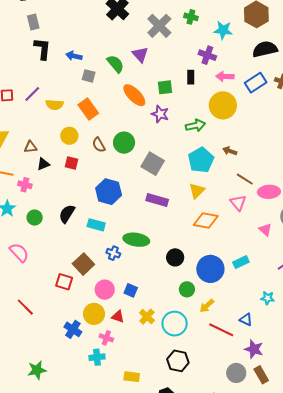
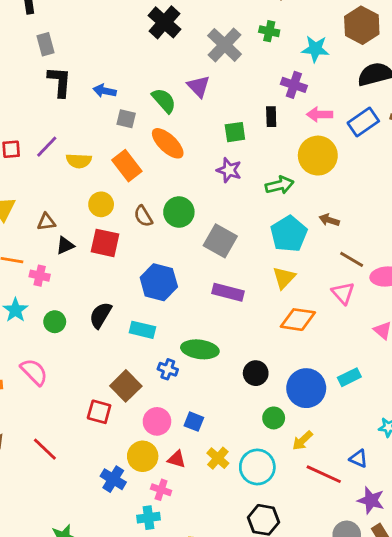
orange ellipse: (134, 95) -> (168, 143), moved
red square: (71, 163) -> (105, 243), size x1.5

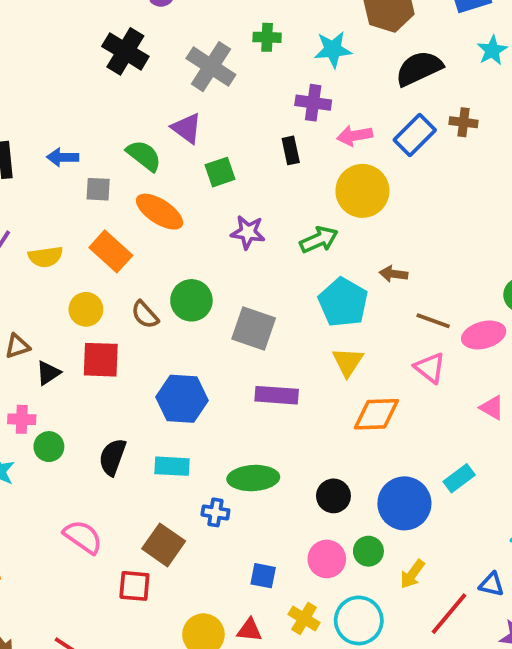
green square: (235, 132) -> (220, 172), moved
green circle: (55, 322) -> (49, 447), moved
pink semicircle: (34, 372) -> (83, 537), moved
pink circle: (157, 421) -> (327, 559), moved
red line: (324, 474) -> (449, 614), turned -64

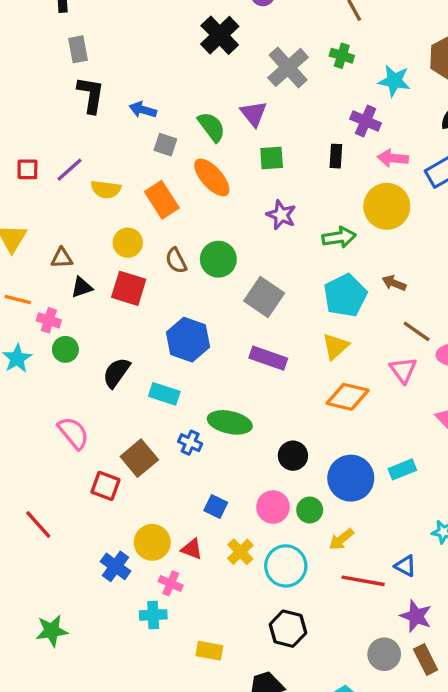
red line: (449, 614) -> (363, 581), turned 45

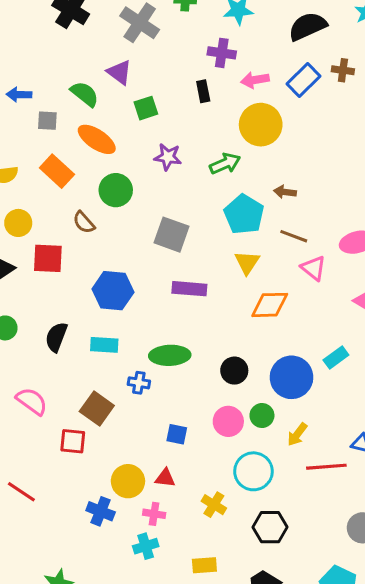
yellow circle: (128, 243) -> (18, 223), moved
green circle: (218, 259) -> (116, 190), moved
brown line: (417, 331) -> (294, 236), moved
yellow cross: (240, 552) -> (214, 505), moved

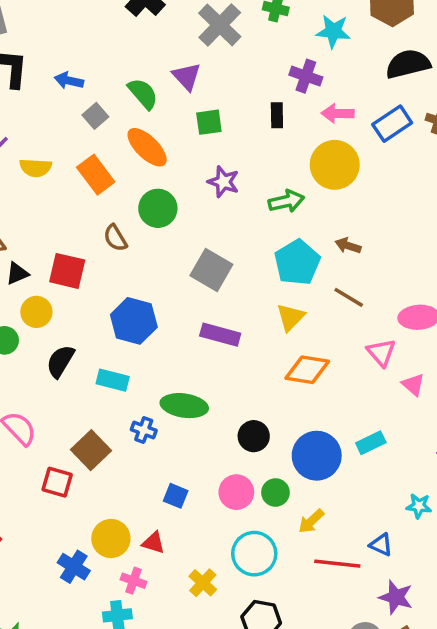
gray square: (47, 121) -> (95, 116), turned 35
yellow circle: (18, 223) -> (36, 312), moved
pink triangle: (313, 268) -> (381, 353), moved

